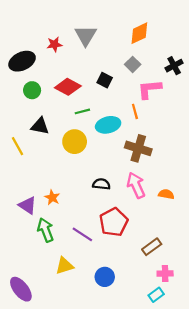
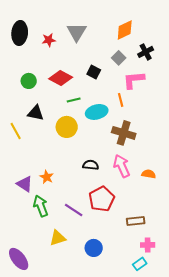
black ellipse: (22, 61) -> (20, 33), moved, turned -60
black cross: (174, 66) -> (146, 52), moved
brown rectangle: (152, 247) -> (136, 221), turned 30

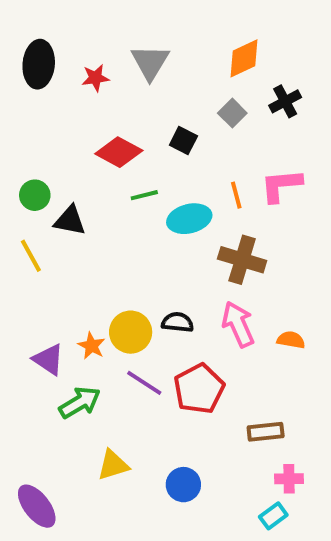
pink L-shape: (134, 80) -> (281, 185), moved
green circle: (29, 81) -> (35, 195), moved
yellow circle: (67, 127) -> (131, 332), moved
green arrow: (41, 206) -> (80, 402), turned 80
purple line: (74, 210) -> (144, 383), moved

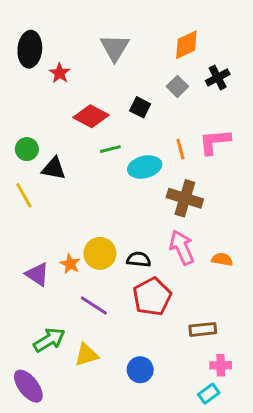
red star: (95, 78) -> (60, 73), moved, turned -30
black semicircle: (178, 322) -> (139, 259), moved
purple line: (144, 383) -> (94, 306), moved
green arrow: (80, 402) -> (49, 340), moved

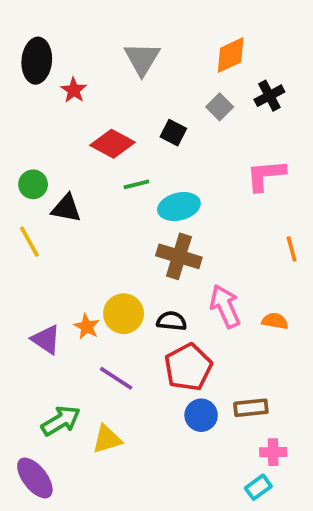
orange line: (180, 149) -> (292, 249), moved
brown cross: (185, 198) -> (179, 256), moved
blue circle: (140, 370) -> (201, 415), moved

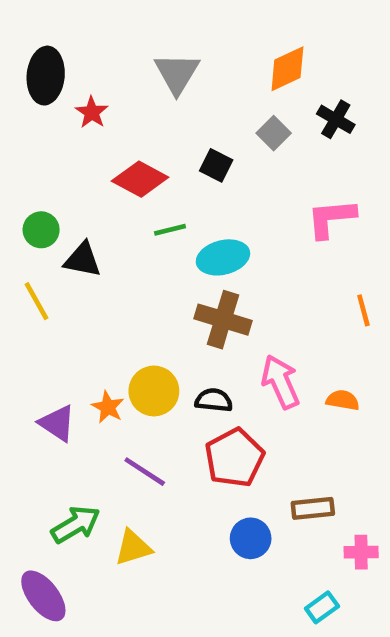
black cross: (269, 96) -> (336, 119), turned -32
blue circle: (201, 415) -> (251, 538), moved
pink cross: (273, 452) -> (361, 552), moved

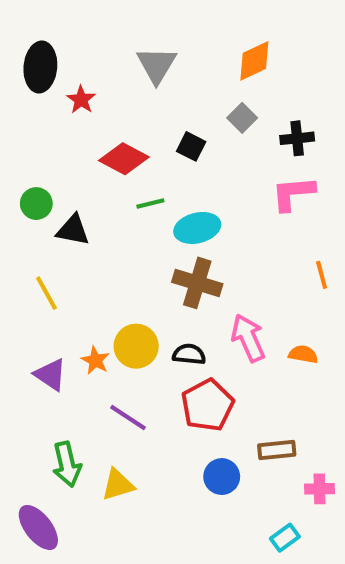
black cross: (336, 119) -> (297, 138), moved, turned -36
yellow line: (36, 301) -> (46, 293), moved
green arrow: (76, 525) -> (67, 464), turned 108

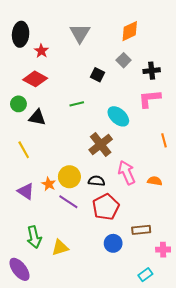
red diamond: (124, 159) -> (35, 79), moved
cyan ellipse: (197, 228) -> (118, 116), moved, turned 55
brown cross: (197, 283) -> (101, 144), turned 35
purple line: (128, 417) -> (68, 202), moved

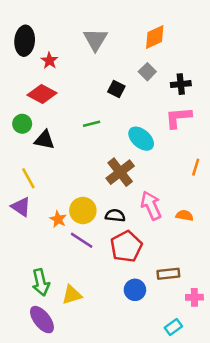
orange line: (164, 140) -> (196, 167), turned 32
purple triangle: (26, 191) -> (21, 207), moved
purple ellipse: (19, 269) -> (42, 320), moved

